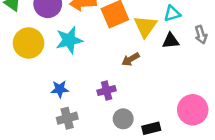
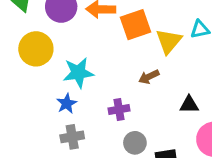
cyan star: (69, 40) -> (78, 73), moved
black triangle: (171, 41) -> (189, 105), moved
blue star: (60, 89) -> (67, 104), turned -30

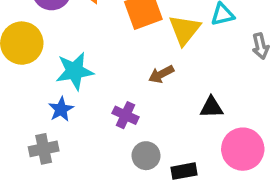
purple cross: (119, 110) -> (125, 115), turned 36
gray cross: (72, 137) -> (44, 149), moved

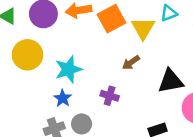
black triangle: (212, 107) -> (171, 81), size x1.5
gray circle: (146, 156) -> (82, 124), moved

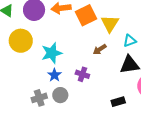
cyan triangle: (169, 13) -> (130, 41), moved
blue star: (63, 98) -> (54, 75), moved

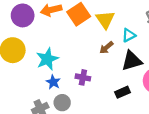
brown arrow: (100, 49) -> (106, 48), moved
black rectangle: (118, 102) -> (123, 92), moved

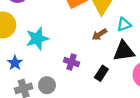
blue star: (53, 82) -> (15, 63), moved
black rectangle: (123, 92) -> (101, 73), moved, turned -40

